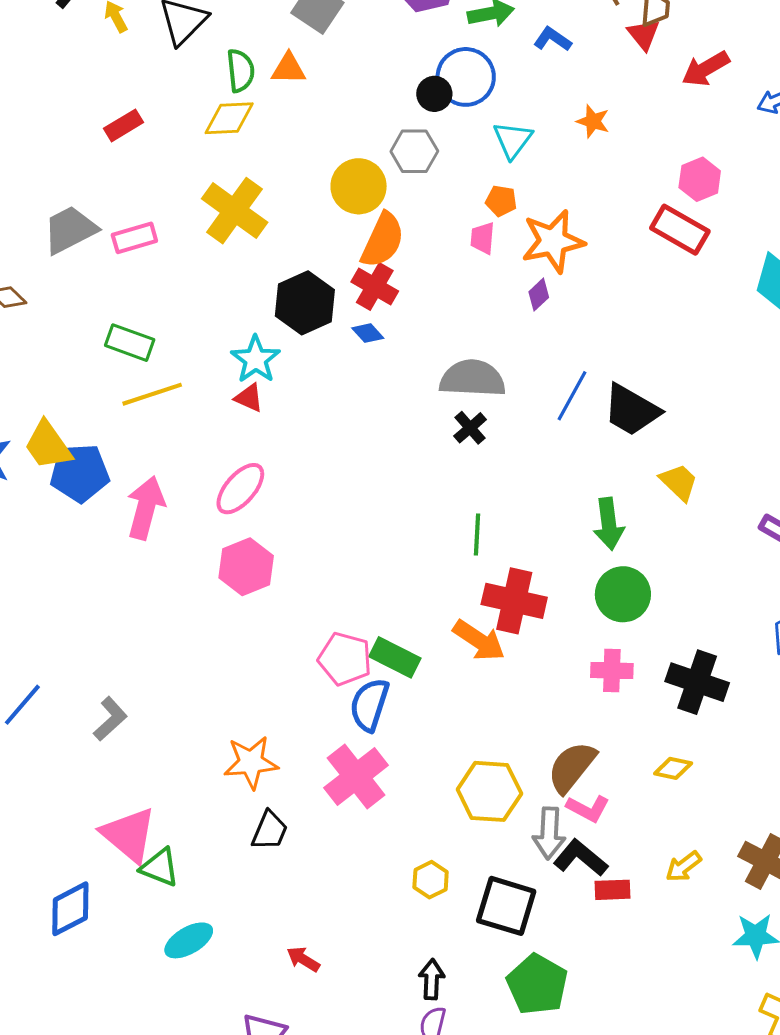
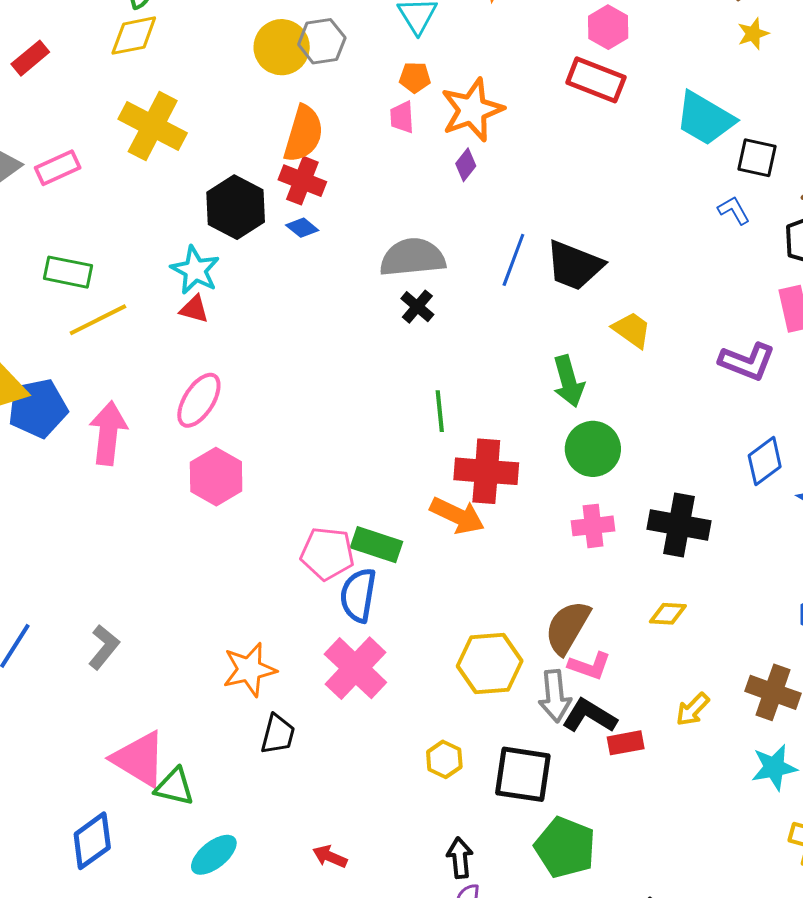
yellow circle: (359, 186) -> (282, 47), moved

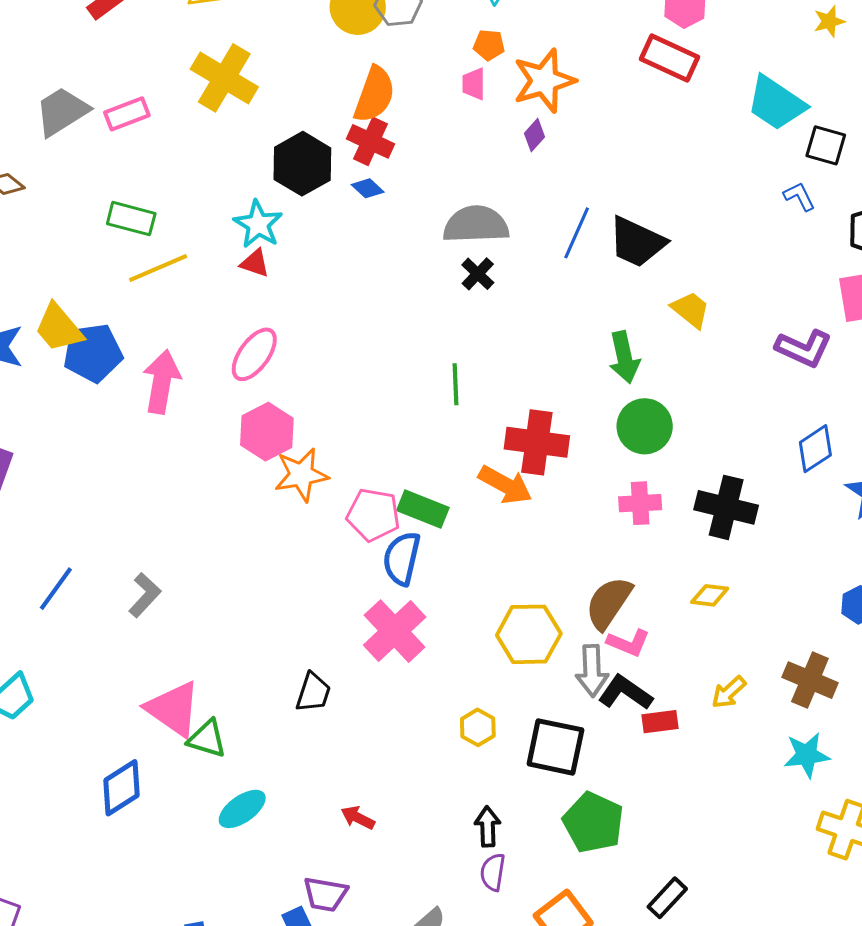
green line: (440, 411) -> (455, 384), moved
orange star: (249, 670) -> (301, 475), moved

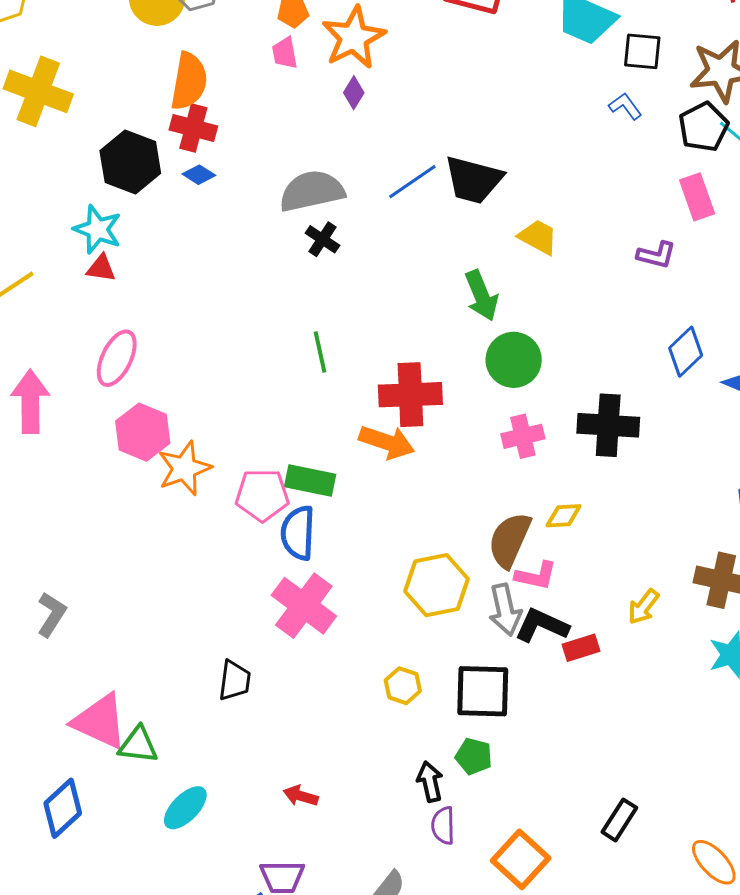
blue line: (577, 233) -> (412, 182), turned 42
purple L-shape: (804, 348) -> (656, 255), size x0.7
yellow diamond: (710, 595) -> (564, 516), moved
green pentagon: (593, 822) -> (474, 756), moved, size x0.6

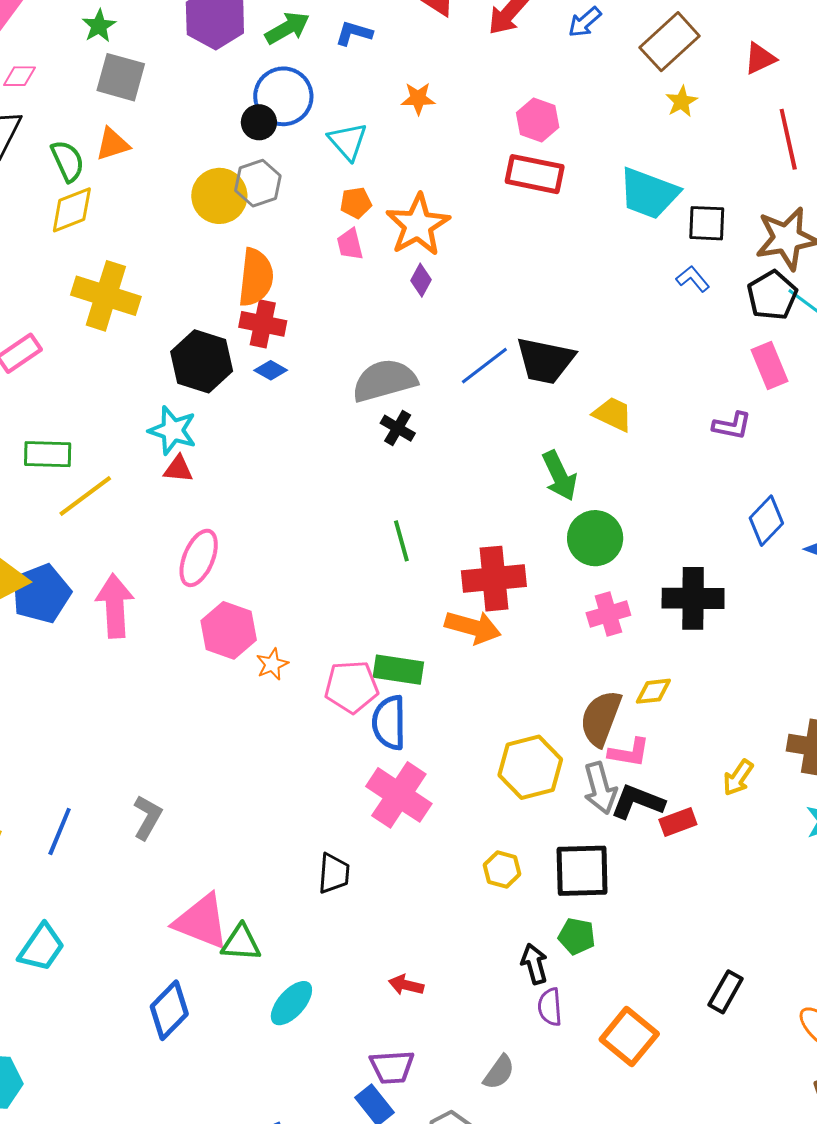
orange star: (184, 468) -> (272, 664), size x0.6

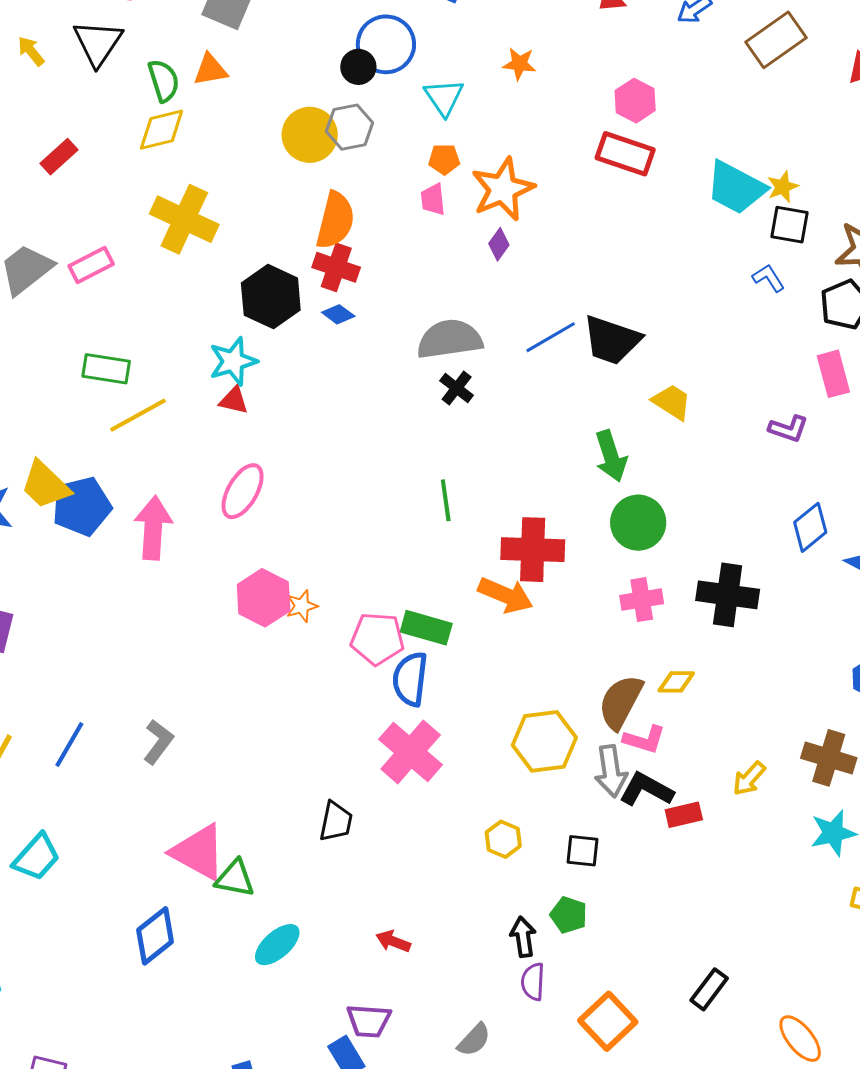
yellow star: (682, 102) -> (783, 187), moved
cyan star: (173, 430) -> (233, 361), turned 30
pink hexagon: (229, 630) -> (264, 598), moved
black square: (582, 871) -> (582, 851), size x0.6

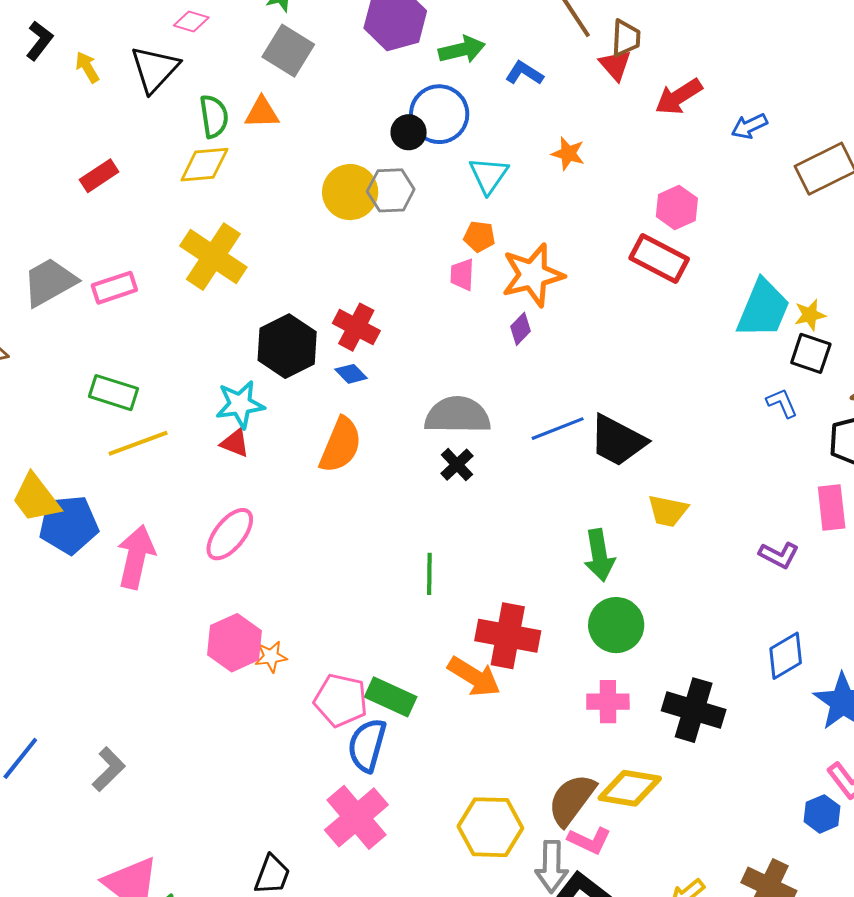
cyan trapezoid: (736, 188) -> (763, 309), turned -104
orange semicircle: (335, 220) -> (341, 445), moved
yellow trapezoid: (672, 402) -> (668, 511), turned 150
yellow diamond: (676, 682) -> (630, 788), size x1.6

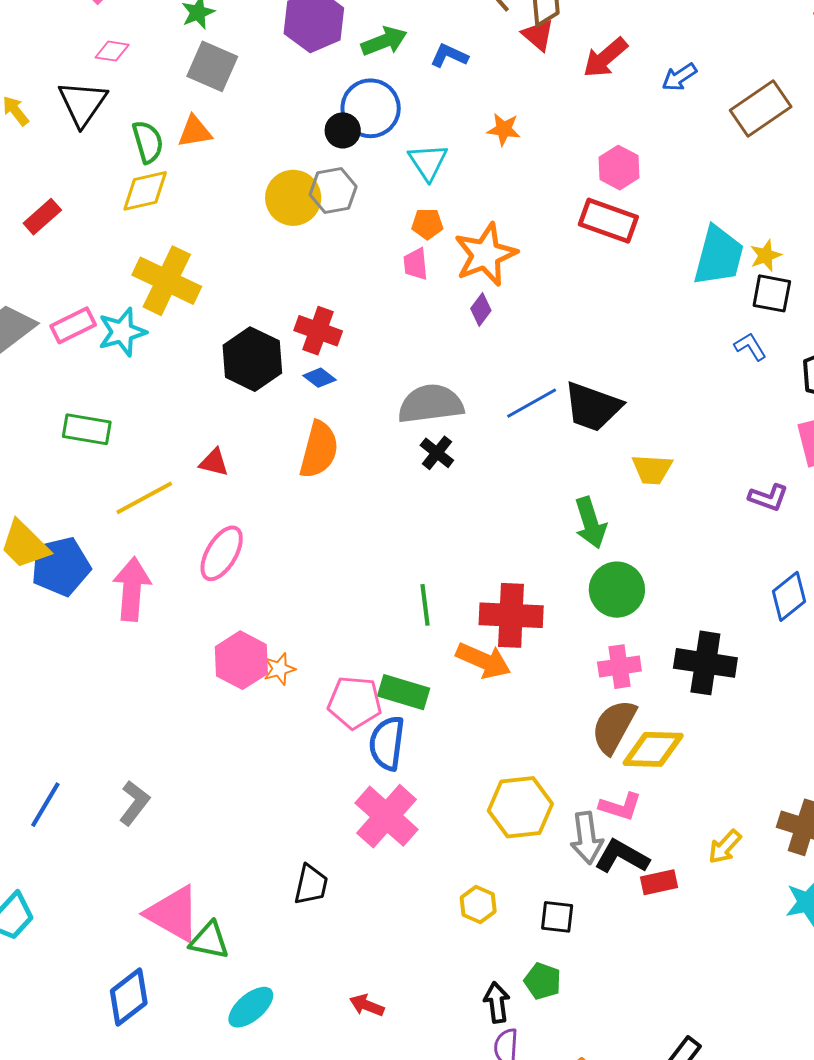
cyan star: (240, 404) -> (122, 332), moved
yellow line: (138, 443) -> (144, 498), moved
green line: (429, 574) -> (425, 605), moved
brown semicircle: (572, 800) -> (614, 727), moved

